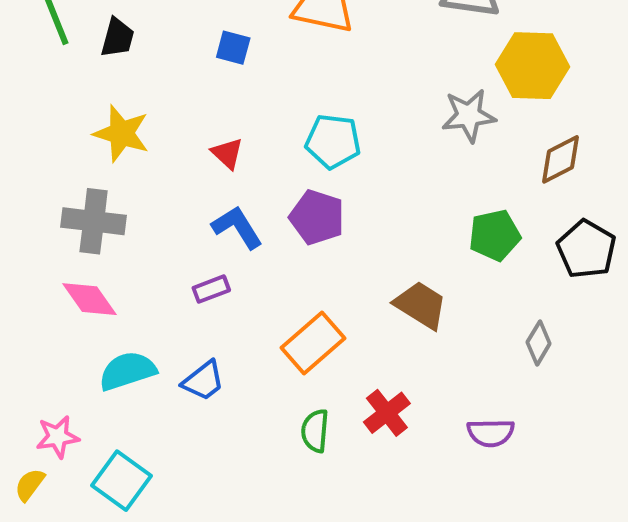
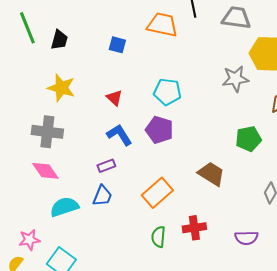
blue trapezoid: (203, 381) -> (102, 196), moved, turned -30
red cross: (387, 413) -> (194, 228), turned 30

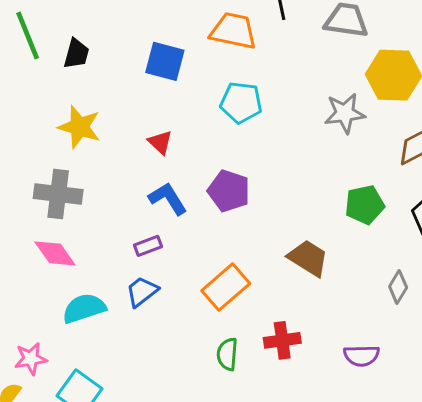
blue square: (117, 45) -> (165, 61), size x1.5
cyan pentagon: (167, 92) -> (241, 103), moved
blue trapezoid: (102, 196) -> (142, 292), turned -150

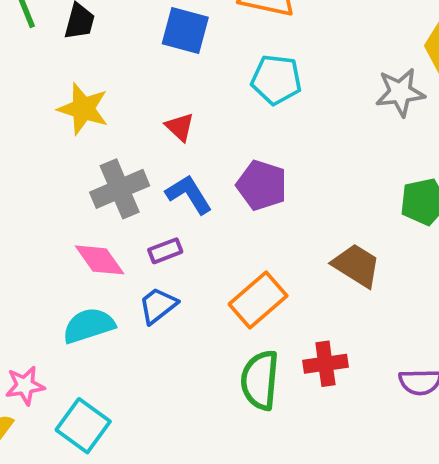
gray cross: (58, 194) -> (120, 189), moved, turned -30
pink diamond: (55, 253) -> (100, 260), moved
green semicircle: (227, 354) -> (260, 380), size x1.5

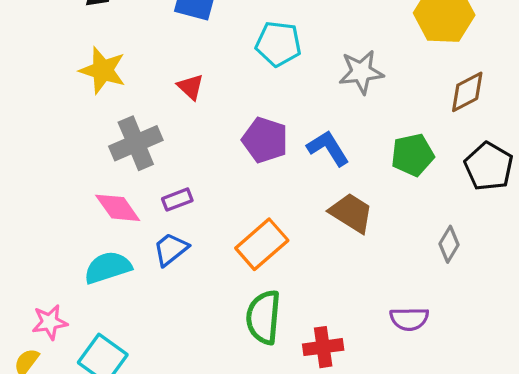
gray star: (400, 92) -> (361, 72), moved
blue L-shape: (189, 194) -> (328, 148), moved
red cross: (325, 364) -> (323, 347), moved

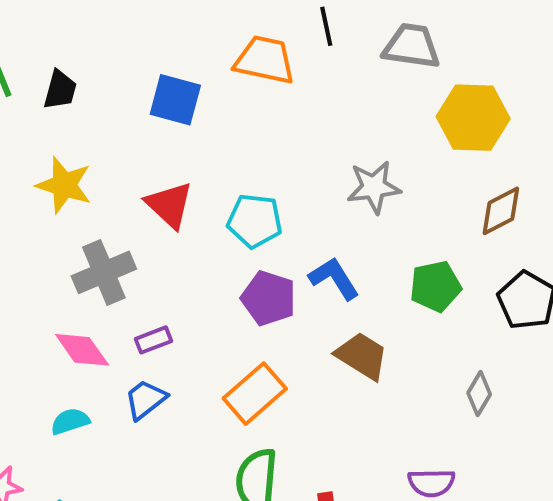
cyan pentagon: (278, 44) -> (255, 221), moved
red triangle: (191, 87) -> (169, 205), size x1.5
purple pentagon: (265, 140) -> (269, 298), moved
cyan semicircle: (108, 267) -> (70, 421), size x0.7

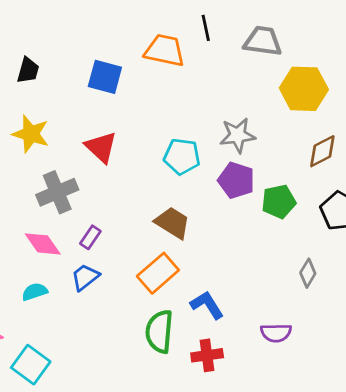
cyan pentagon: (255, 221) -> (182, 156), moved
blue L-shape: (334, 278) -> (207, 305), moved
purple pentagon: (269, 298) -> (236, 180), moved
purple rectangle: (153, 340) -> (90, 237), turned -35
brown trapezoid: (362, 356) -> (173, 223), moved

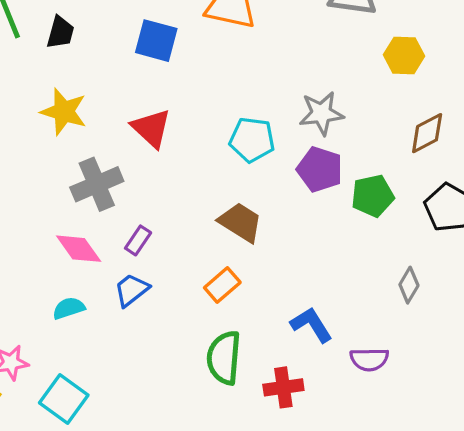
yellow hexagon: (304, 89) -> (404, 55), size x0.7
orange rectangle: (158, 273) -> (222, 285), size x0.7
blue L-shape: (207, 305) -> (311, 325), moved

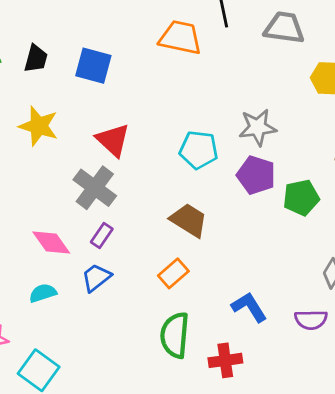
blue square: (156, 41) -> (93, 66), moved
gray cross: (97, 184) -> (95, 188), moved, turned -30
purple semicircle: (369, 359) -> (311, 320), moved

